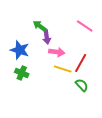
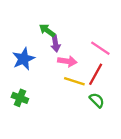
pink line: (85, 26) -> (100, 48), moved
blue star: (20, 50) -> (23, 59), turned 30
green cross: (22, 73) -> (20, 98), moved

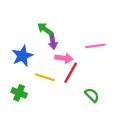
pink line: (100, 48) -> (95, 46), turned -42
red line: (96, 74) -> (71, 73), moved
yellow line: (74, 81) -> (45, 77), moved

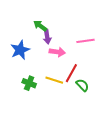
red line: (71, 73) -> (71, 73), moved
yellow line: (45, 77) -> (54, 80), moved
green cross: (19, 93) -> (29, 83), moved

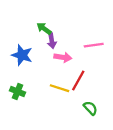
blue star: (20, 50) -> (22, 55), turned -30
green cross: (29, 83) -> (18, 91), moved
green semicircle: (82, 85) -> (90, 108), moved

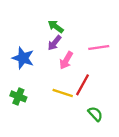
green arrow: (44, 29) -> (56, 27), moved
purple arrow: (52, 41) -> (55, 43), turned 48
pink arrow: (63, 57) -> (66, 60), turned 112

